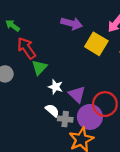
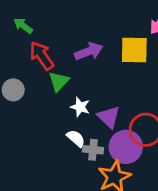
purple arrow: (72, 23) -> (89, 51), moved, turned -36
yellow square: (96, 44) -> (134, 50), turned -30

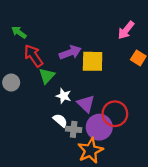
yellow square: (134, 50) -> (93, 61), moved

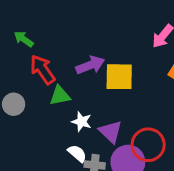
green triangle: (47, 76) -> (60, 96), turned 36

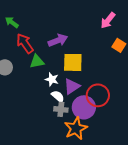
yellow square: (119, 77) -> (73, 62), moved
purple triangle: (111, 132) -> (72, 86), turned 42
white semicircle: (77, 153) -> (58, 96), moved

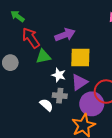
white semicircle: (58, 96) -> (46, 105), moved
gray cross: (61, 109) -> (60, 96), moved

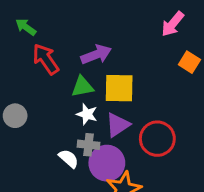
green triangle: (43, 56) -> (82, 87), moved
gray circle: (10, 63) -> (15, 116), moved
purple circle: (92, 104) -> (107, 163), moved

